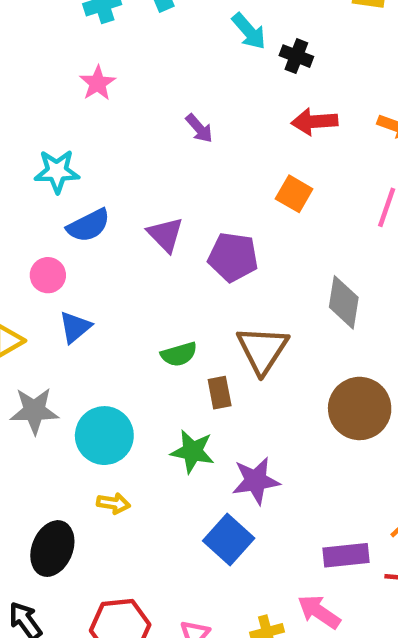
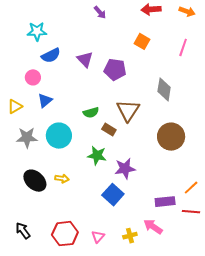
brown rectangle: (220, 393) -> (109, 130), turned -48
cyan circle: (104, 436) -> (59, 136), moved
black ellipse: (52, 549) -> (35, 181), moved, turned -70

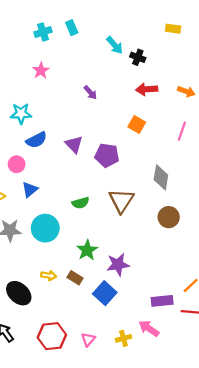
brown rectangle: (109, 130) -> (75, 278), moved
brown circle: (171, 137) -> (169, 217), moved, size x0.7
green star: (97, 156) -> (87, 250), turned 30
black ellipse: (35, 181) -> (19, 293), moved

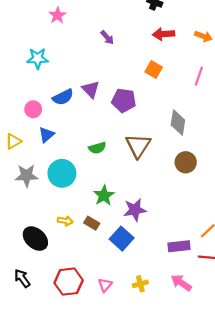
blue semicircle: (36, 140) -> (63, 97), moved
pink arrow: (149, 328) -> (181, 283), moved

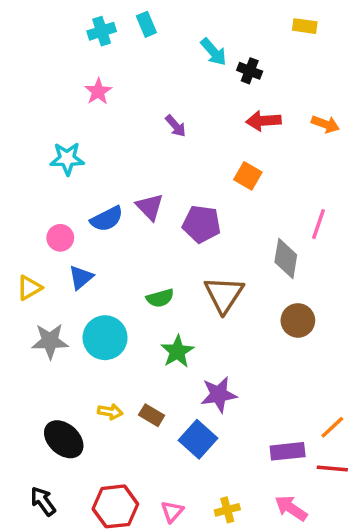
pink line: (199, 76) -> (319, 224), moved
green star: (104, 195) -> (177, 351), moved

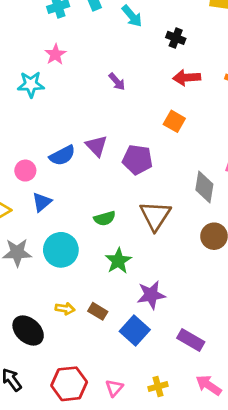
cyan arrow: (214, 52) -> (132, 16), moved
cyan star: (67, 159) -> (31, 84), moved
purple rectangle: (288, 451) -> (191, 340), moved, turned 36

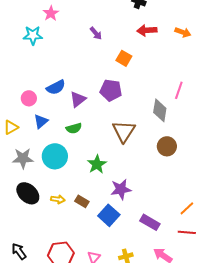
orange square: (174, 121) -> (124, 58), moved
purple triangle: (96, 146) -> (78, 99), moved, turned 36
green semicircle: (105, 218) -> (74, 128), moved
black ellipse: (28, 330) -> (28, 193), moved

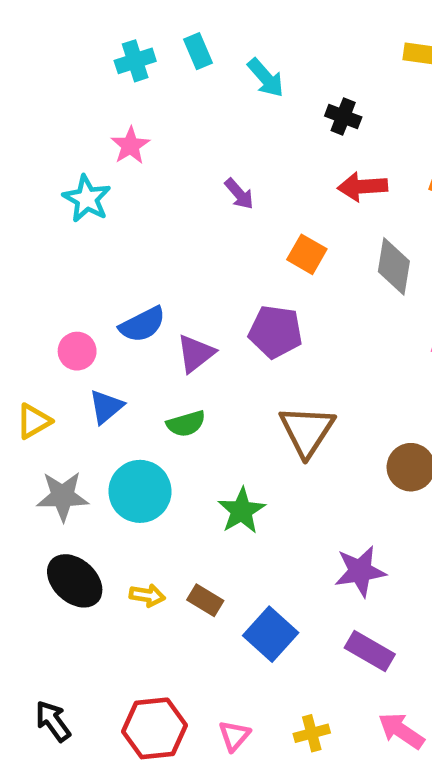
cyan star: (33, 35) -> (87, 199), turned 30
gray diamond: (160, 110) -> (394, 266), moved
purple star: (121, 189) -> (360, 571), moved

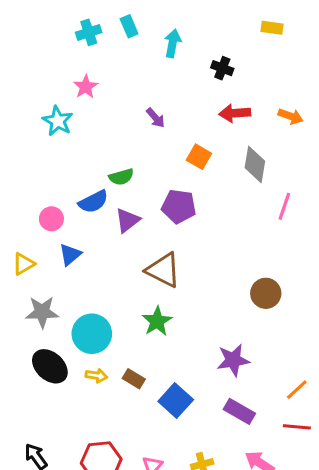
cyan arrow: (266, 78) -> (173, 43), turned -128
green semicircle: (186, 424) -> (121, 177), moved
brown triangle: (307, 431) -> (163, 270), moved, turned -36
cyan circle: (140, 491) -> (92, 334), moved

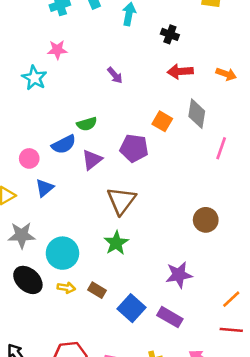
pink star: (86, 87) -> (57, 50), turned 30
orange square: (199, 157) -> (162, 121), moved
brown triangle: (163, 270) -> (121, 201), turned 40
purple rectangle: (239, 411) -> (170, 317), moved

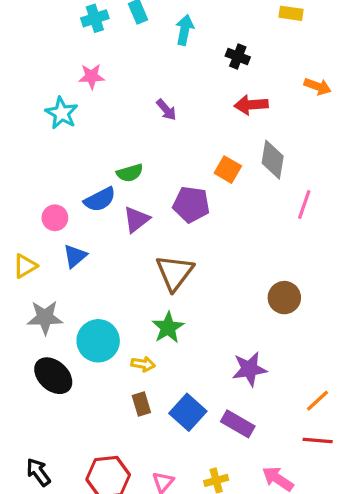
orange arrow: (226, 74) -> (318, 86), moved
yellow arrow: (66, 288) -> (143, 364), moved
brown rectangle: (97, 290) -> (141, 404), moved, turned 42

